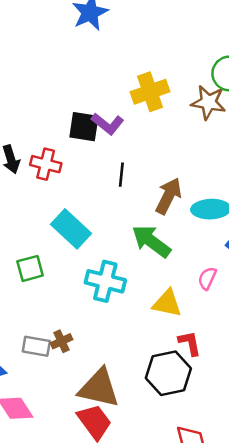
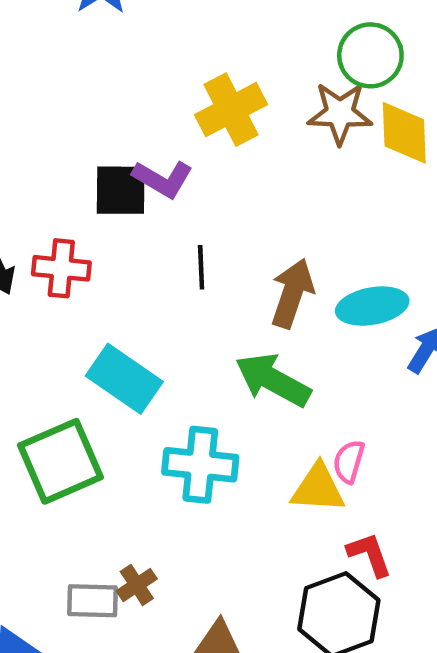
green square: (30, 268) -> (60, 461), size x1.6
pink semicircle: (207, 278) -> (349, 461), moved

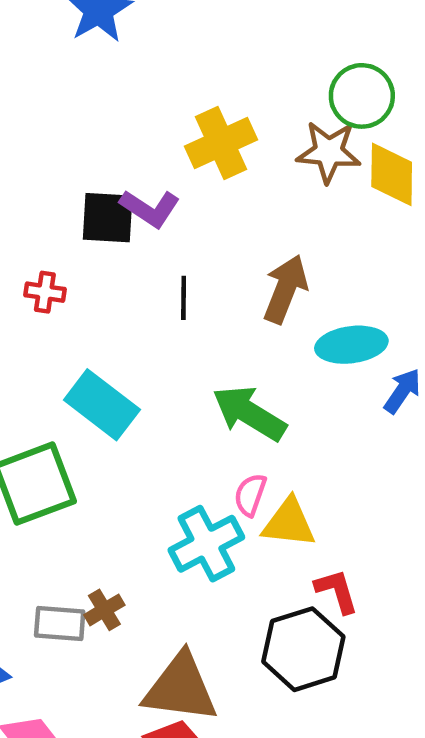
red cross: (61, 268) -> (45, 292), size x0.7
brown arrow: (292, 293) -> (285, 289), moved
pink semicircle: (349, 461) -> (250, 495), moved
cyan cross: (200, 465) -> (206, 544), moved, turned -36

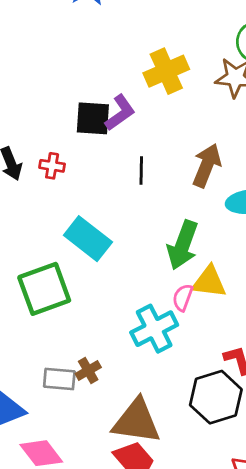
purple L-shape: (150, 208) -> (120, 113), turned -69
green arrow: (249, 413) -> (183, 245), turned -102
yellow triangle: (289, 523) -> (209, 282), moved

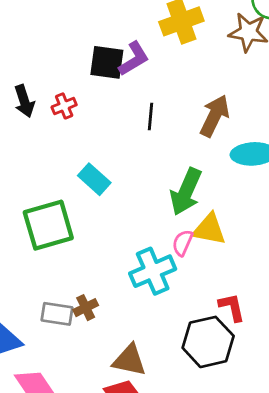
red cross: (52, 166) -> (64, 106), turned -35
cyan rectangle: (88, 239) -> (94, 179), size x0.7
brown triangle: (137, 421) -> (129, 360), size x0.7

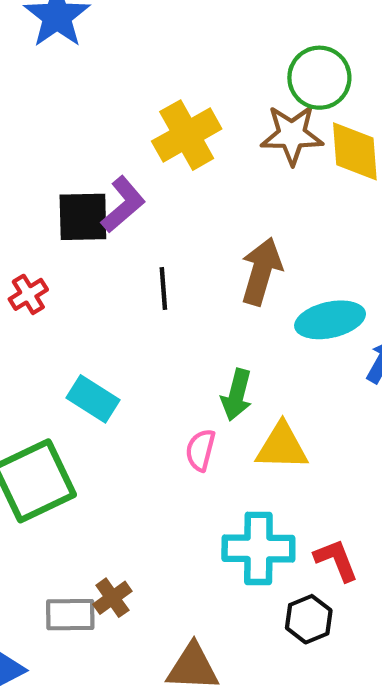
green arrow: (186, 192) -> (237, 395), size x0.7
pink semicircle: (183, 243) -> (200, 450), moved
cyan cross: (153, 271) -> (258, 548), moved, turned 33
black hexagon: (208, 342) -> (309, 619), size x0.6

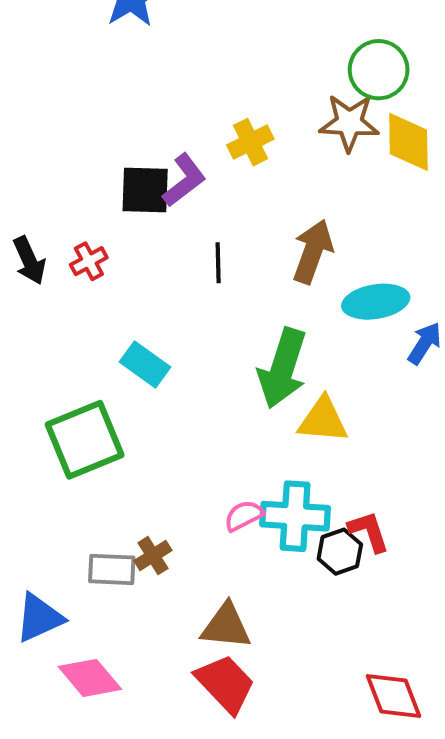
yellow cross: (187, 135) -> (250, 142), moved, size x0.7
green arrow: (237, 395) -> (283, 368), size x1.6
pink semicircle: (200, 450) -> (244, 516), moved, turned 45
black hexagon: (309, 619) -> (340, 552), moved

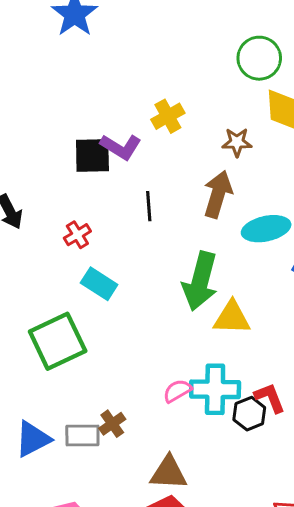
brown star: (349, 123) -> (237, 142), moved, size x0.7
purple L-shape: (184, 180) -> (121, 147), turned 72
red cross: (89, 261) -> (77, 235), moved
blue triangle: (39, 618) -> (33, 439), moved

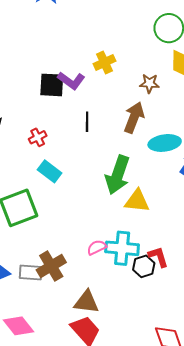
brown cross: (112, 424) -> (51, 266), size x1.6

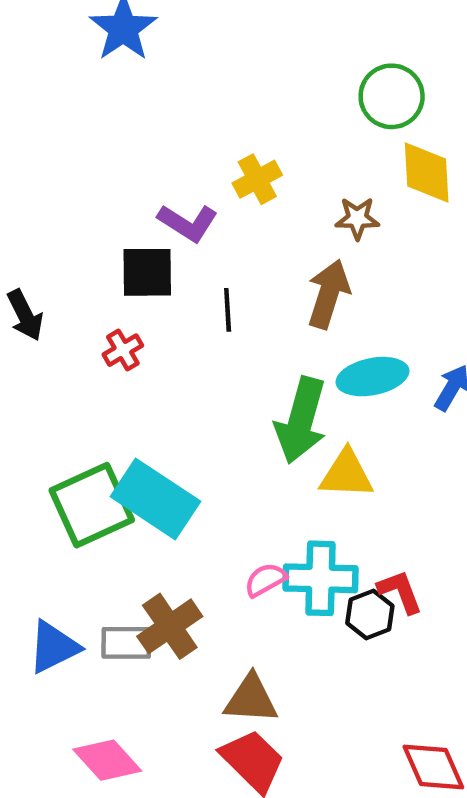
black square: (52, 85) -> (147, 272), moved
cyan ellipse: (165, 143) -> (372, 377), moved
cyan rectangle: (50, 171) -> (155, 499), moved, size x1.6

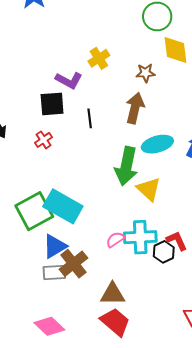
yellow triangle: (346, 474) -> (149, 189), turned 44
blue triangle: (54, 647) -> (55, 246), moved

